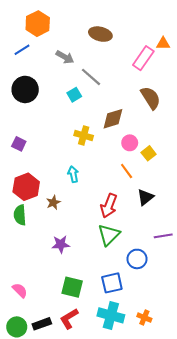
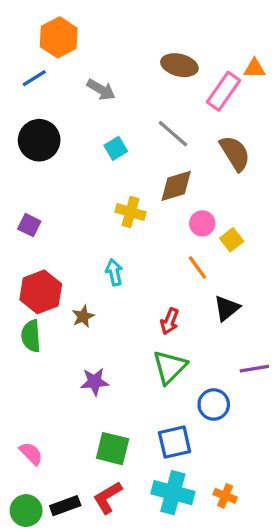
brown ellipse: (100, 34) -> (179, 65), moved
gray line: (91, 77) -> (173, 134), moved
red arrow: (109, 206) -> (170, 321), size x0.7

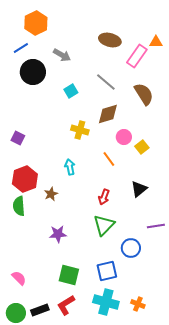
black circle: (39, 140) -> (33, 72), moved
orange line: (197, 267) -> (109, 159), moved

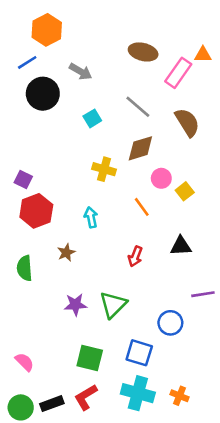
red hexagon: (25, 179) -> (36, 211), moved
black triangle: (139, 189) -> (181, 246), turned 36
green triangle: (104, 225) -> (113, 305), moved
blue square: (107, 271) -> (139, 353), turned 30

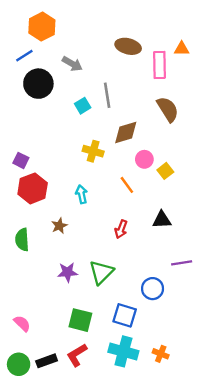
pink rectangle: (178, 73) -> (160, 65), turned -36
gray line: (138, 107) -> (107, 95), moved, turned 40

